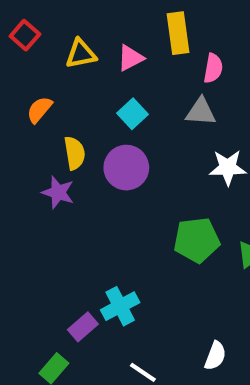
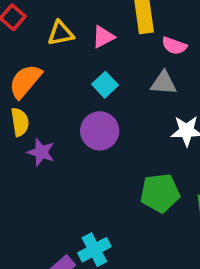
pink semicircle: (213, 68) -> (174, 46), turned 100
orange semicircle: (39, 110) -> (25, 81), size x1.5
yellow semicircle: (75, 153) -> (20, 122), moved

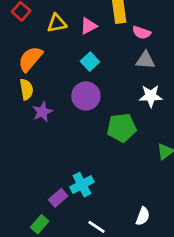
gray triangle: (164, 83) -> (145, 60), moved
purple star: (41, 152) -> (42, 112), turned 30
green pentagon: (160, 193) -> (122, 128), moved

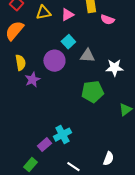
orange semicircle: (30, 59) -> (14, 31), moved
gray triangle: (145, 60) -> (87, 56), moved
purple circle: (86, 96) -> (54, 61), moved

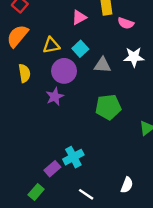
yellow triangle: (43, 13) -> (51, 45), moved
white star: (114, 68) -> (134, 57), moved
purple star: (32, 80) -> (55, 97), moved

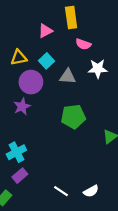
pink semicircle: (126, 23) -> (83, 44), moved
cyan cross: (73, 157) -> (16, 152), moved
white semicircle: (127, 185) -> (91, 191), turned 40
white line: (86, 194) -> (61, 191), moved

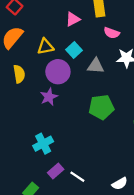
purple rectangle: (20, 176) -> (56, 171), moved
white line: (61, 191) -> (77, 177), moved

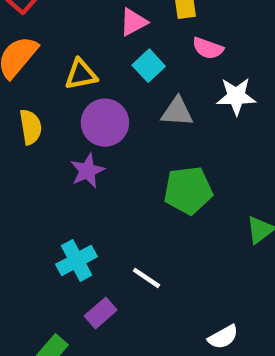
cyan square: (74, 50) -> (149, 66), moved
white line: (77, 177) -> (147, 278), moved

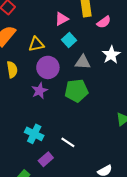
pink semicircle: (208, 48) -> (104, 22), moved, turned -56
white star: (236, 96) -> (111, 55), turned -30
green pentagon: (188, 190) -> (76, 91), moved
cyan cross: (77, 260) -> (34, 134), turned -36

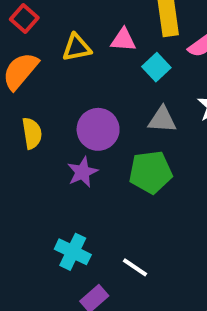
pink triangle: (62, 19) -> (123, 40), turned 32
cyan square: (69, 40) -> (156, 67), moved
yellow triangle: (36, 44) -> (77, 48), moved

